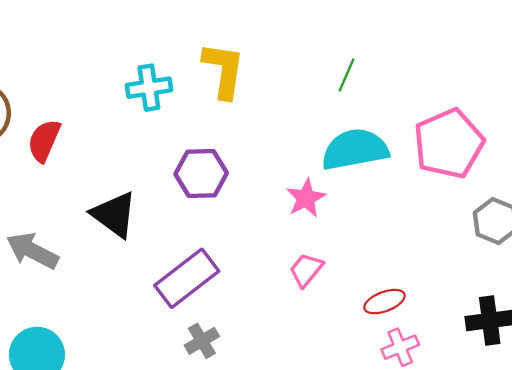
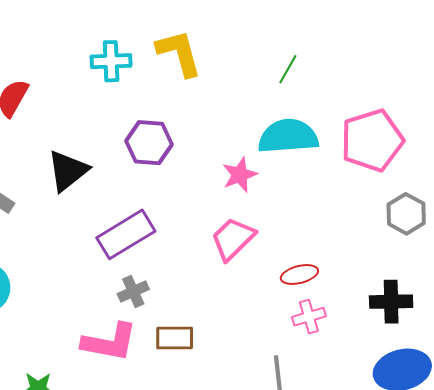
yellow L-shape: (224, 70) -> (179, 53), turned -30
black triangle: (114, 215) -> (68, 171), turned 39
pink trapezoid: (306, 270) -> (233, 239), size x1.4

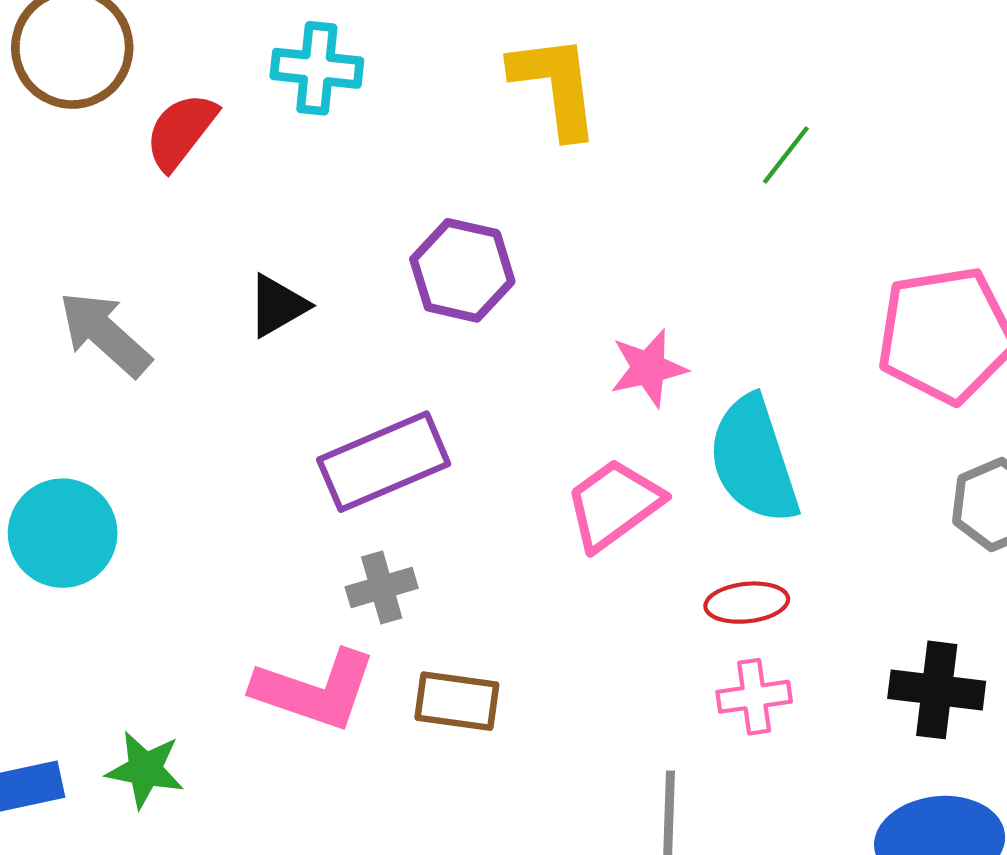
cyan cross: (111, 61) -> (317, 68), moved
cyan semicircle: (288, 136) -> (754, 460), moved, turned -112
black triangle: (68, 171) -> (278, 306), size x0.7

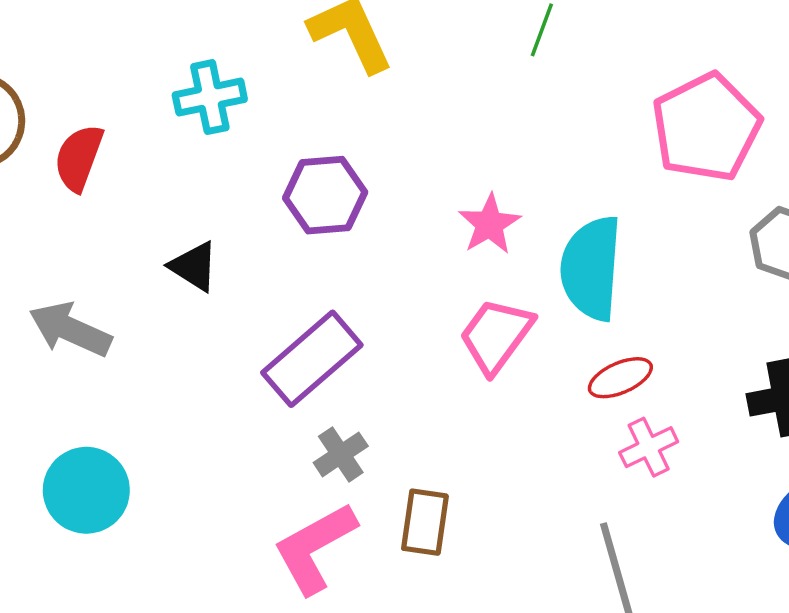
cyan cross: (317, 68) -> (210, 97), moved
black triangle: (278, 306) -> (194, 266), turned -40
cyan semicircle: (754, 460) -> (591, 268), turned 40
pink L-shape: (315, 690) -> (315, 548), turned 150
brown rectangle: (457, 701) -> (425, 522), turned -72

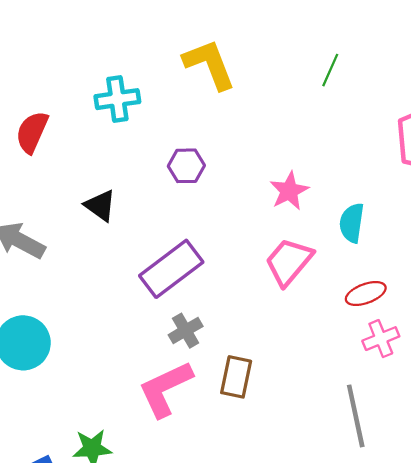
purple hexagon: (325, 195) -> (186, 166), size x0.7
cyan semicircle: (591, 268) -> (352, 223), size x0.6

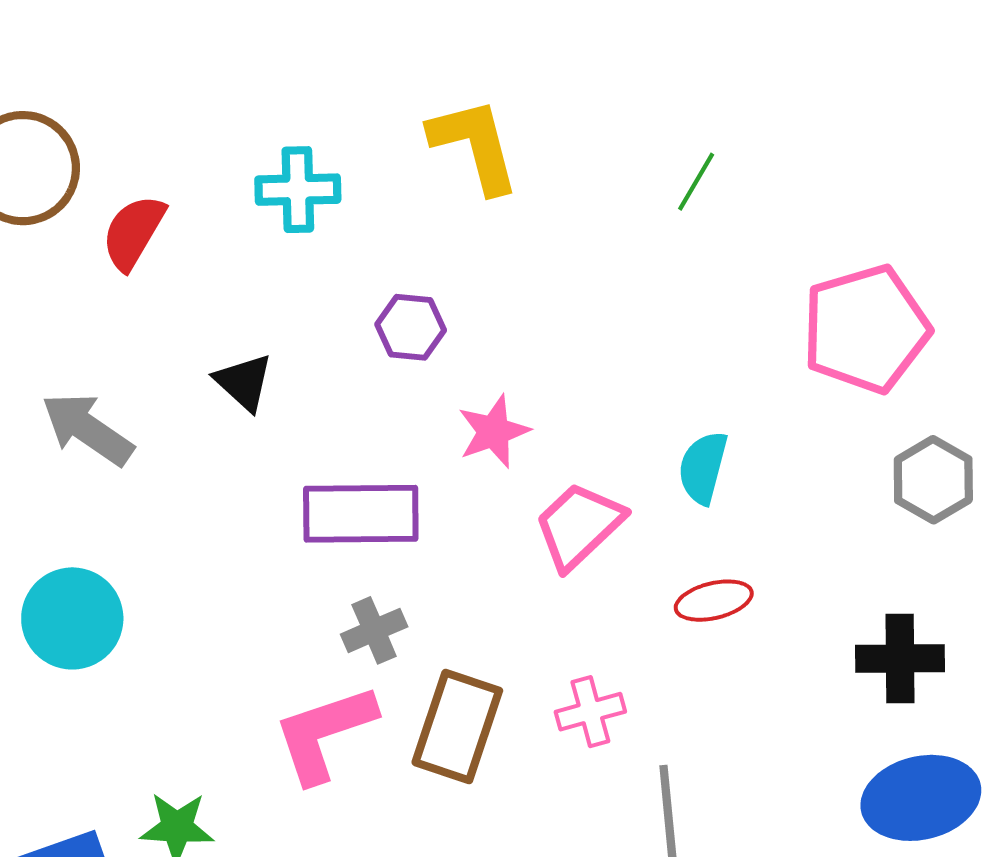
pink star: (289, 191) -> (494, 431), moved
purple rectangle: (171, 269) -> (361, 514), turned 30
pink cross: (381, 339) -> (590, 712), moved
brown rectangle: (236, 377) -> (457, 727), size x1.4

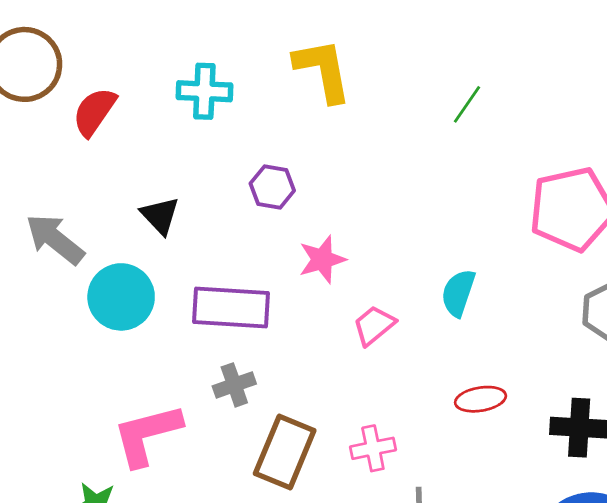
pink trapezoid: (579, 526) -> (374, 325), size x0.7
red ellipse: (714, 601) -> (480, 399), moved
cyan circle: (72, 618) -> (121, 297), moved
pink L-shape: (324, 733) -> (147, 435), moved

